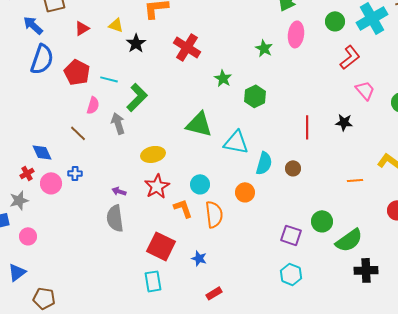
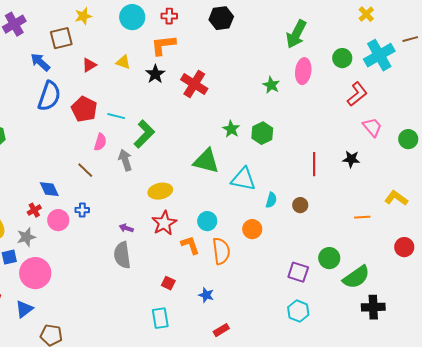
black star: (136, 43) -> (155, 74), moved
green star: (223, 78) -> (231, 129), moved
cyan semicircle: (264, 163) -> (271, 200), size x0.7
pink circle: (28, 236) -> (35, 273), size x1.8
red square: (161, 246) -> (168, 283), size x0.5

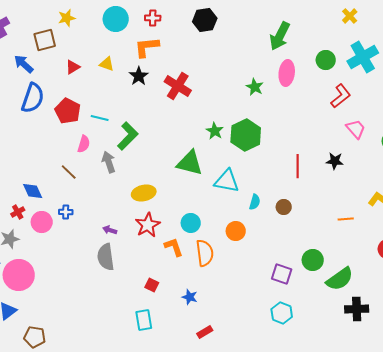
green hexagon: (262, 133) -> (246, 135), size x1.4

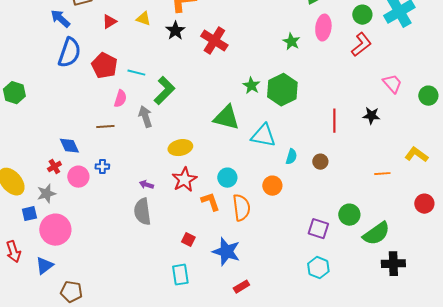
red L-shape: (341, 96) -> (361, 45), moved
brown line: (69, 172) -> (105, 127), turned -48
blue star: (190, 297) -> (226, 252), size x1.8

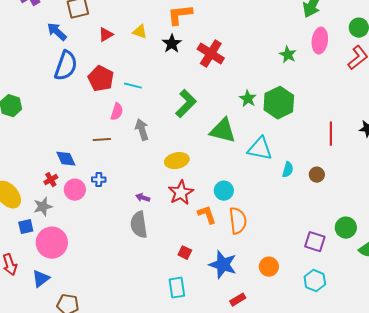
green L-shape: (164, 91) -> (186, 104), moved
orange circle: (272, 186) -> (269, 267), moved

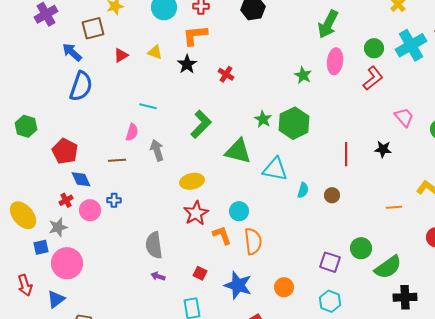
red cross: (211, 54) -> (226, 74), size x0.6
red pentagon: (101, 79) -> (65, 151), moved
purple arrow: (143, 198) -> (158, 276), moved

